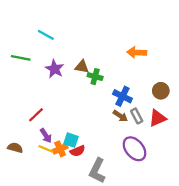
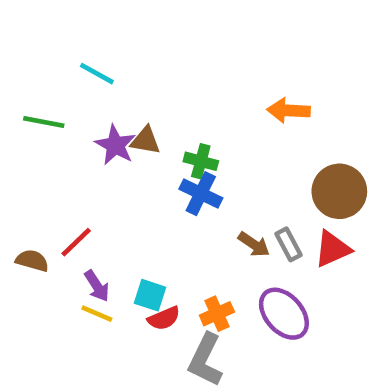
brown triangle: (82, 67) -> (145, 140), moved
brown circle: (161, 91) -> (339, 191), size x1.5
blue cross: (122, 96) -> (201, 194), moved
brown semicircle: (15, 148) -> (32, 261), moved
orange cross: (60, 149) -> (217, 314), moved

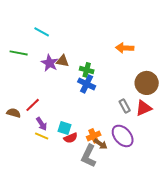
brown arrow: (254, 244) -> (101, 144), moved

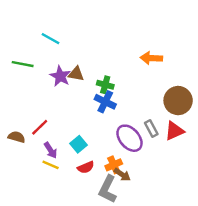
cyan square: (65, 128) -> (78, 144), moved, turned 32
purple ellipse: (123, 136) -> (129, 138), moved

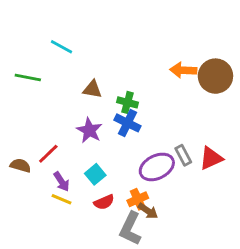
purple star: (60, 76) -> (89, 130), moved
brown circle: (178, 101) -> (215, 76), moved
purple ellipse: (129, 138) -> (157, 167), turned -76

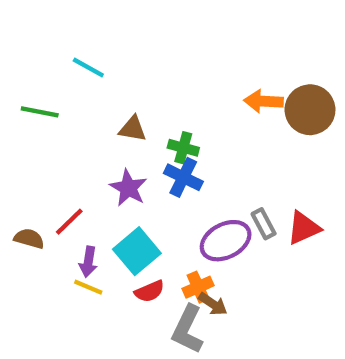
cyan square: (95, 174) -> (137, 251), size x1.5
purple arrow: (62, 182) -> (88, 262), turned 42

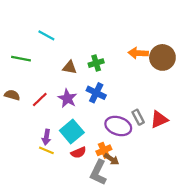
green cross: (183, 148) -> (96, 63), moved, turned -32
red line: (69, 222) -> (40, 99), moved
brown semicircle: (29, 239) -> (12, 95), moved
purple ellipse: (226, 241) -> (118, 126), turned 45

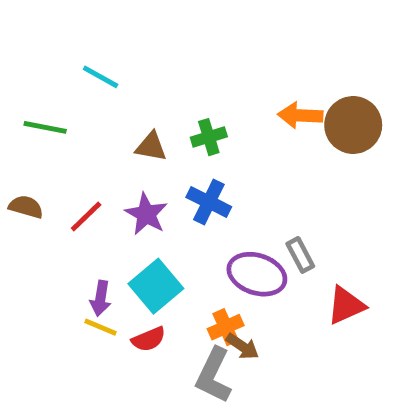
red triangle: (159, 119) -> (346, 305), moved
red semicircle: (78, 153) -> (149, 339), moved

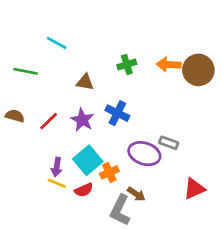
green cross: (209, 137) -> (127, 65), moved
gray rectangle: (300, 255) -> (169, 143), turned -42
red triangle: (346, 305) -> (194, 189), moved
orange cross: (226, 327) -> (109, 172), moved

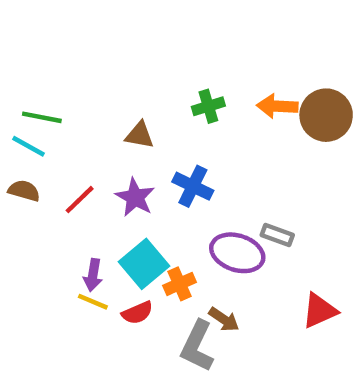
cyan line: (57, 43) -> (29, 146), moved

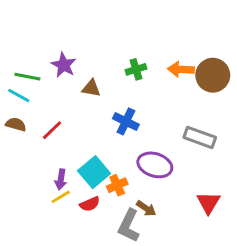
purple star: (135, 197) -> (64, 65), moved
gray rectangle: (277, 235) -> (200, 137), moved, size x1.5
yellow line: (93, 302) -> (61, 197), turned -54
red triangle: (319, 311) -> (208, 203), turned -35

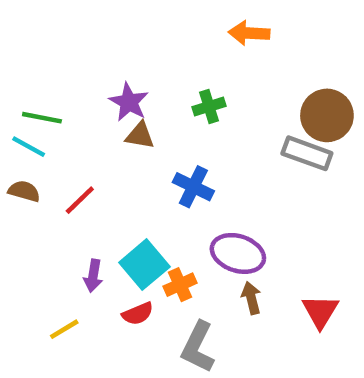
purple star: (64, 65) -> (129, 102), moved
orange arrow: (181, 69) -> (249, 33), moved
gray rectangle: (200, 137) -> (307, 153), moved
yellow line: (61, 197) -> (64, 329), moved
brown arrow: (146, 208) -> (251, 298), moved, turned -138

